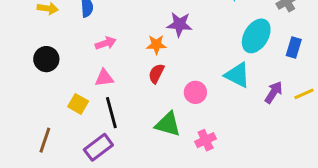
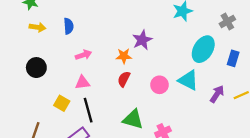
purple star: (179, 24) -> (142, 40), turned -30
pink circle: (195, 92) -> (159, 85), moved

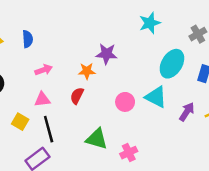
purple star: (142, 40) -> (107, 54), turned 30
red semicircle: (124, 79) -> (77, 96), moved

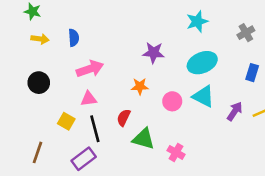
cyan ellipse: (172, 64) -> (202, 63), moved, turned 36
pink arrow: (44, 70) -> (90, 69), size x1.5
orange star: (87, 71) -> (140, 86), moved
red semicircle: (77, 96) -> (124, 118), moved
pink cross: (129, 153) -> (176, 152), turned -35

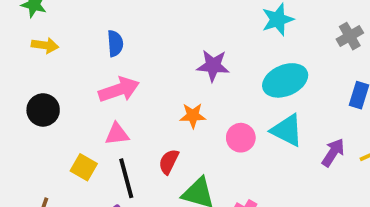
blue semicircle: (74, 38) -> (115, 43), moved

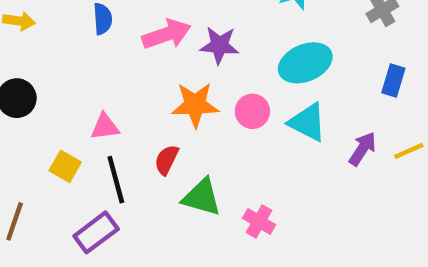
pink arrow: (119, 90) -> (167, 34), moved
orange star: (193, 116) -> (195, 105), size x1.5
pink circle: (241, 138) -> (252, 111), moved

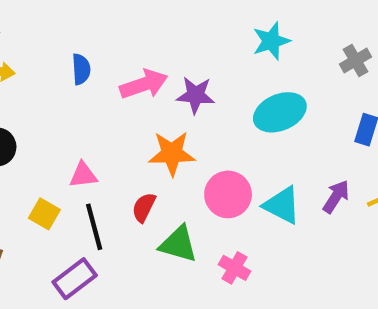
pink circle: (252, 111) -> (228, 194), moved, size x1.4
cyan triangle: (307, 122) -> (282, 205), moved

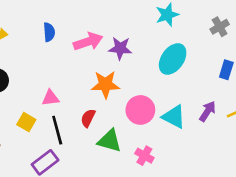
cyan ellipse: (280, 112) -> (173, 59), turned -32

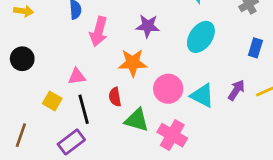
pink arrow: (88, 42) -> (99, 31), moved, turned 124
red semicircle: (88, 118) -> (115, 97), turned -36
pink cross: (144, 156) -> (172, 135), size x1.5

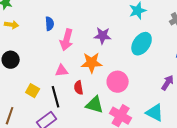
pink triangle: (77, 76) -> (62, 71), moved
cyan triangle: (202, 96) -> (155, 113), moved

